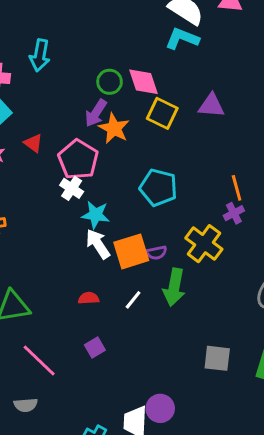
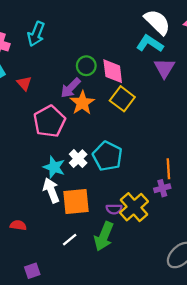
purple triangle: (211, 106) -> (164, 68), moved, turned 45
red triangle: (33, 143) -> (24, 83), moved
white cross: (72, 188) -> (78, 159), moved
purple semicircle: (156, 253) -> (114, 209), moved
red semicircle: (89, 298) -> (18, 225), moved

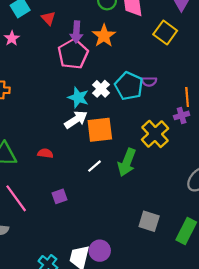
purple arrow: (71, 88) -> (76, 32), moved, turned -40
yellow square: (122, 99) -> (165, 33), moved
white arrow: (51, 190) -> (76, 120), turned 80
purple semicircle: (114, 209) -> (149, 82), moved

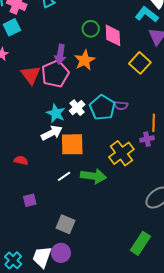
red triangle: (48, 18) -> (31, 75), moved, size x1.5
green arrow: (127, 162) -> (93, 176), turned -110
gray square: (149, 221) -> (65, 224), moved

